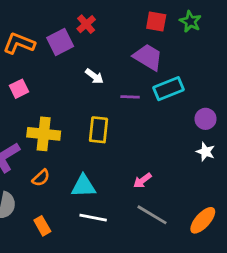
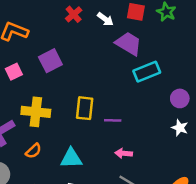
purple square: (60, 42) -> (50, 61), moved
white arrow: (94, 76) -> (105, 19), moved
purple line: (130, 97) -> (113, 120), moved
pink arrow: (142, 181) -> (124, 153), turned 42

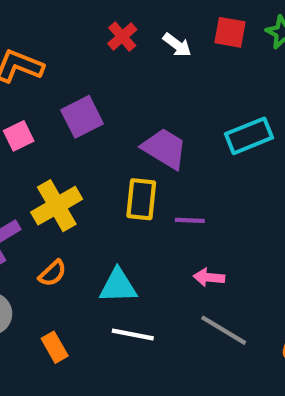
purple trapezoid: (129, 44) -> (164, 149), moved
yellow cross: (36, 112) -> (57, 206), turned -36

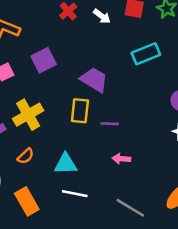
cyan rectangle: (249, 136) -> (146, 54), moved
gray line: (224, 330) -> (130, 208), moved
orange rectangle: (55, 347) -> (27, 201), size x1.5

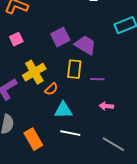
purple square: (44, 60) -> (60, 37), moved
orange semicircle: (26, 156) -> (51, 89), moved

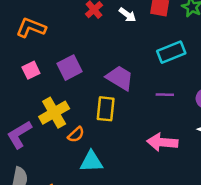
purple square: (60, 37) -> (70, 68), moved
purple line: (97, 79) -> (165, 95), moved
pink arrow: (106, 106) -> (162, 142), moved, size x1.6

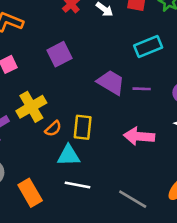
purple square: (70, 68) -> (60, 54), moved
purple trapezoid: (120, 78) -> (111, 82), moved
yellow rectangle: (106, 109) -> (83, 127), moved

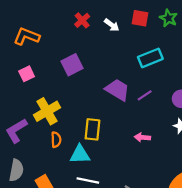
purple line: (142, 89) -> (145, 95), turned -35
orange semicircle: (53, 129) -> (56, 140), moved, turned -49
pink arrow: (139, 136) -> (142, 137), size x0.6

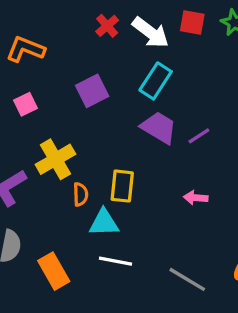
white arrow: (112, 25) -> (151, 33), size x1.6
cyan rectangle: (150, 58) -> (156, 81), moved, turned -35
orange semicircle: (56, 140) -> (80, 194), moved

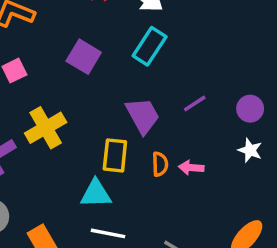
purple square: (92, 91) -> (84, 57), turned -32
purple trapezoid: (159, 128) -> (143, 116), moved, turned 30
orange semicircle: (80, 194) -> (160, 164), moved

